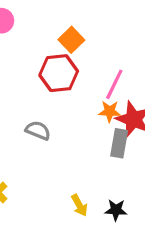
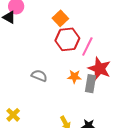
red hexagon: (59, 73) -> (67, 39), moved
orange star: (110, 111) -> (74, 77), moved

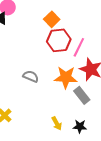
orange star: (74, 77) -> (66, 77), size x1.6
gray rectangle: (90, 84) -> (82, 95), moved, turned -48

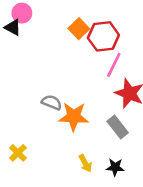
red hexagon: (59, 40) -> (103, 36), moved
orange star: (66, 77) -> (74, 117), moved

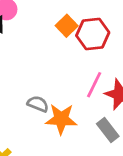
pink line: (114, 65) -> (94, 85), moved

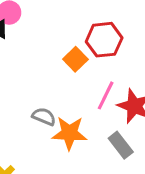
orange square: (67, 26) -> (75, 59), moved

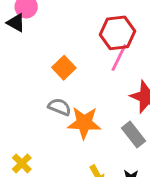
orange square: (75, 59) -> (64, 68), moved
pink line: (106, 95) -> (119, 58), moved

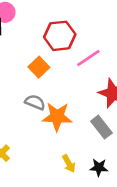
red hexagon: (118, 33) -> (60, 36), moved
pink line: (119, 58) -> (88, 58), turned 30

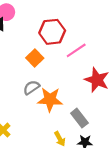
gray semicircle: (35, 102) -> (31, 87), turned -56
gray rectangle: (101, 127) -> (79, 118), moved

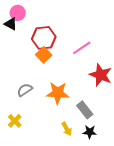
red hexagon: (52, 32) -> (44, 38), moved
gray semicircle: (31, 87) -> (25, 90), moved

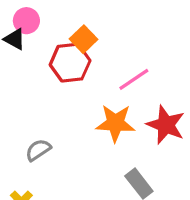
orange square: (44, 55) -> (83, 39), moved
orange star: (58, 93) -> (115, 123), moved

